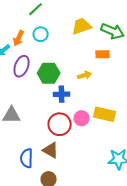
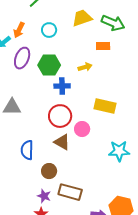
cyan circle: (41, 34) -> (49, 30), moved
pink circle: (82, 118) -> (82, 129), moved
brown triangle: (51, 150) -> (62, 142), moved

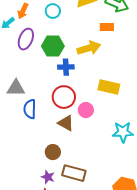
yellow arrow: (85, 67) -> (89, 48), size x1.6
blue semicircle: (27, 150) -> (30, 109), moved

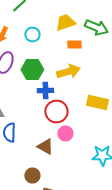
orange rectangle: (107, 27) -> (74, 44), moved
yellow rectangle: (109, 87) -> (97, 102), moved
red circle: (64, 97) -> (56, 112), moved

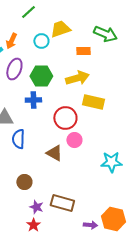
yellow trapezoid: (65, 22) -> (60, 29), moved
blue cross: (45, 90) -> (33, 100), moved
yellow rectangle: (97, 102) -> (93, 102), moved
brown circle: (32, 176) -> (24, 182), moved

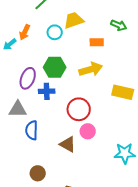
green arrow: (105, 34) -> (119, 25), size x0.7
purple ellipse: (14, 69) -> (28, 78), moved
yellow rectangle: (93, 102) -> (123, 92), moved

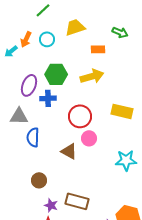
cyan circle: (55, 32) -> (47, 39), moved
yellow rectangle: (123, 92) -> (122, 111), moved

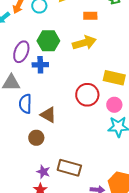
red circle: (80, 116) -> (87, 95), moved
pink circle: (89, 138) -> (114, 105), moved
brown triangle: (69, 151) -> (48, 115), moved
brown circle: (39, 180) -> (36, 138), moved

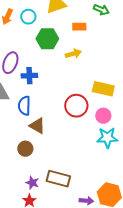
green hexagon: (48, 41) -> (47, 39), moved
yellow arrow: (84, 43) -> (73, 54), size x0.7
blue semicircle: (25, 104) -> (24, 106), moved

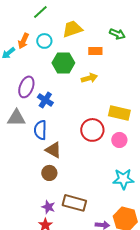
blue cross: (29, 76) -> (45, 100), turned 35
cyan star: (107, 138) -> (123, 179), moved
brown circle: (25, 149) -> (49, 173), moved

